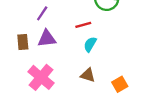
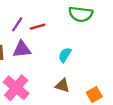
red line: (83, 25) -> (38, 27), moved

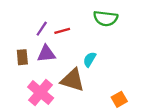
brown triangle: (63, 86) -> (72, 80), moved, size x1.6

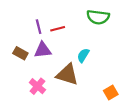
purple line: (42, 29) -> (39, 27), turned -48
brown rectangle: (22, 57) -> (20, 53), turned -56
pink cross: (41, 92) -> (37, 86), size x0.7

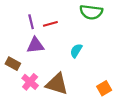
brown rectangle: (20, 53) -> (13, 64), moved
brown triangle: (67, 74) -> (57, 84), moved

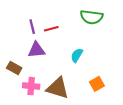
pink cross: (30, 82) -> (31, 86), turned -35
orange square: (104, 88) -> (97, 84), moved

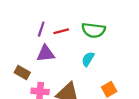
green semicircle: (92, 17) -> (94, 30), moved
purple line: (32, 27) -> (41, 29), turned 32

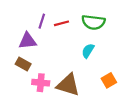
purple triangle: (46, 54) -> (27, 41), moved

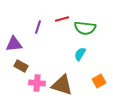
red line: (62, 23) -> (62, 19), moved
purple triangle: (27, 41) -> (14, 44), moved

